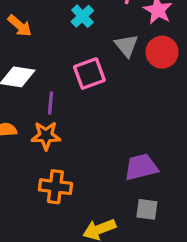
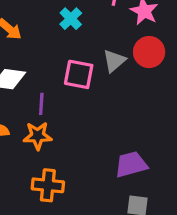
gray triangle: (126, 46) -> (114, 61), moved, turned 30
pink square: (89, 74) -> (79, 74), turned 32

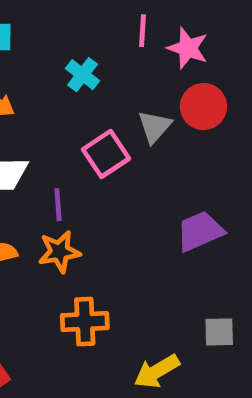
pink square: (79, 74) -> (106, 154), turned -36
purple trapezoid: (131, 164) -> (200, 231), moved

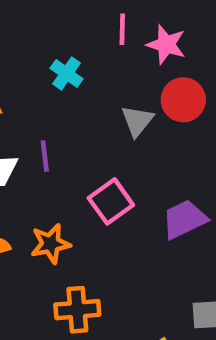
pink square: (106, 154) -> (111, 201), moved
purple line: (58, 205) -> (45, 156), moved

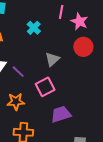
gray triangle: (137, 121) -> (52, 59), moved
purple line: (45, 156) -> (18, 72), moved, turned -48
purple trapezoid: (184, 219) -> (61, 114), moved

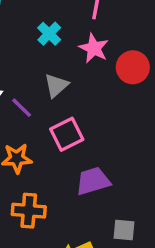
pink star: (79, 21) -> (94, 48), moved
gray triangle: (52, 59) -> (56, 85), moved

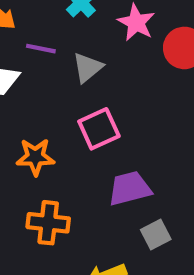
purple line: (22, 108) -> (41, 49), moved, turned -35
gray square: (124, 230) -> (156, 235), moved, turned -35

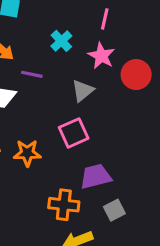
gray triangle: (88, 67) -> (83, 91), moved
orange cross: (48, 223) -> (64, 205), moved

